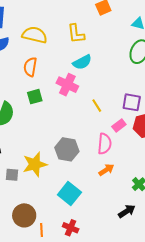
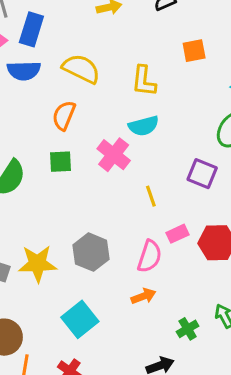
purple square: (132, 102) -> (202, 174), moved

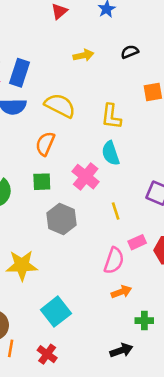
cyan semicircle: (144, 126) -> (111, 153), turned 85
gray hexagon: (91, 252) -> (61, 219), moved
orange arrow: (143, 296) -> (121, 292), moved
green cross: (188, 329) -> (144, 321), turned 30

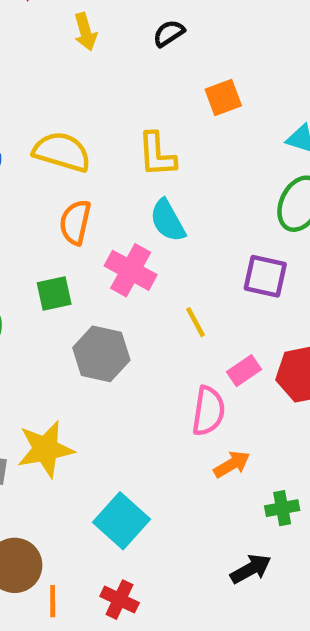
yellow arrow: (83, 55) -> (85, 32), moved, turned 96
orange semicircle: (45, 144) -> (75, 222), moved

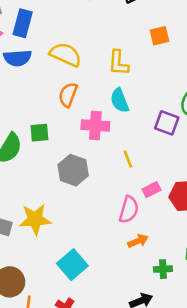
pink cross: (131, 270) -> (95, 126), turned -32
purple square: (265, 276) -> (167, 123), moved
green square: (54, 294) -> (39, 133), moved

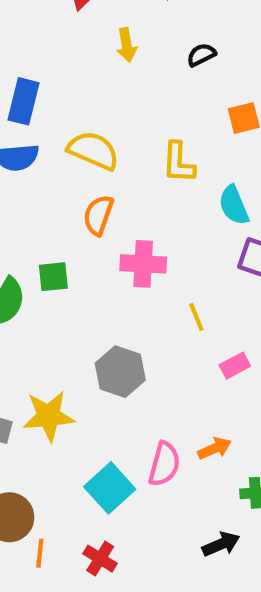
cyan semicircle: (120, 100) -> (234, 205), moved
gray hexagon: (73, 170) -> (120, 372), moved
pink semicircle: (129, 210) -> (164, 464), moved

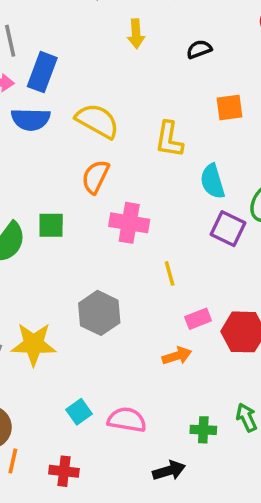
orange arrow: (215, 448) -> (177, 356), moved
pink semicircle: (164, 464) -> (127, 420), moved, turned -102
cyan square: (110, 488) -> (79, 412), size x0.6
red cross: (100, 559) -> (64, 471), turned -32

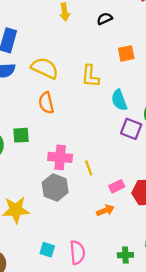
orange semicircle: (95, 177) -> (46, 103), turned -35
pink cross: (129, 223) -> (60, 157), moved
yellow line: (170, 273) -> (89, 168), moved
cyan square: (79, 412) -> (47, 250), turned -32
pink semicircle: (127, 420) -> (77, 252), turned 80

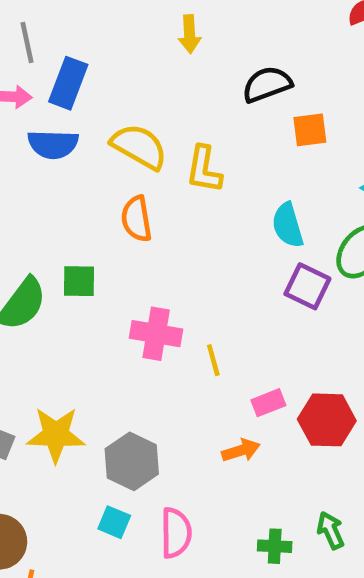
black semicircle: (105, 19) -> (267, 84), moved, size x1.5
yellow L-shape: (90, 76) -> (204, 169), moved
gray hexagon: (55, 187) -> (132, 461), moved

